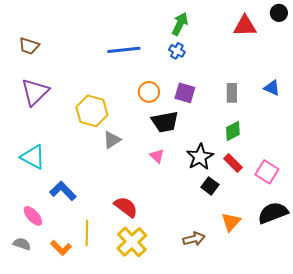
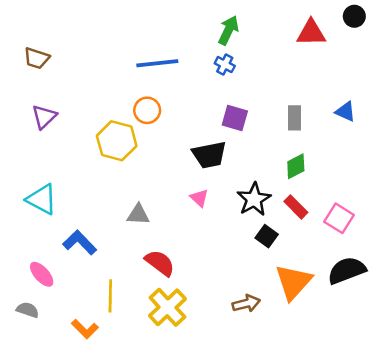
purple triangle: (35, 92) -> (44, 117), size x0.7
orange circle: (149, 92) -> (147, 110), moved
gray triangle: (112, 140) -> (138, 215), moved, turned 36
orange triangle: (231, 222) -> (293, 282), size x1.5
orange L-shape: (61, 248) -> (85, 329), moved

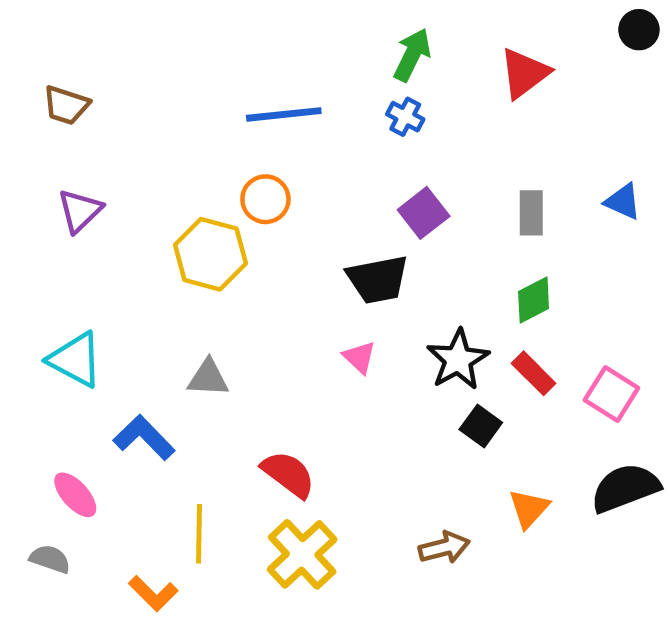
red triangle: (311, 33) -> (524, 73), moved, turned -36
purple square: (235, 118) -> (424, 213), turned 36
gray triangle: (138, 215) -> (208, 378), moved
orange triangle: (293, 282) -> (529, 509), size x0.6

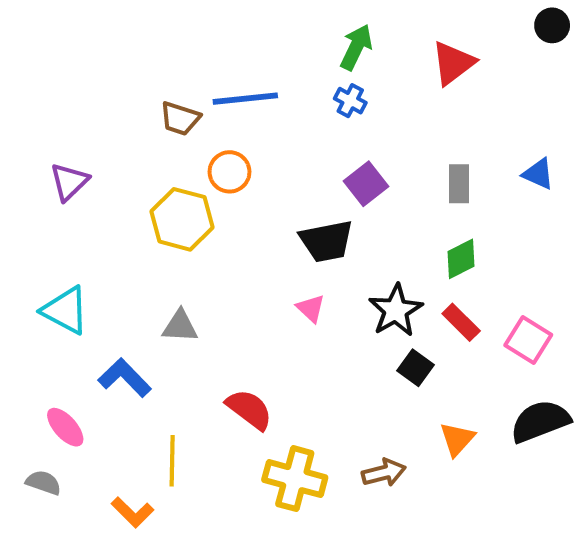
brown trapezoid: (66, 105) -> (180, 118), moved
yellow cross: (302, 554) -> (295, 479), moved, turned -32

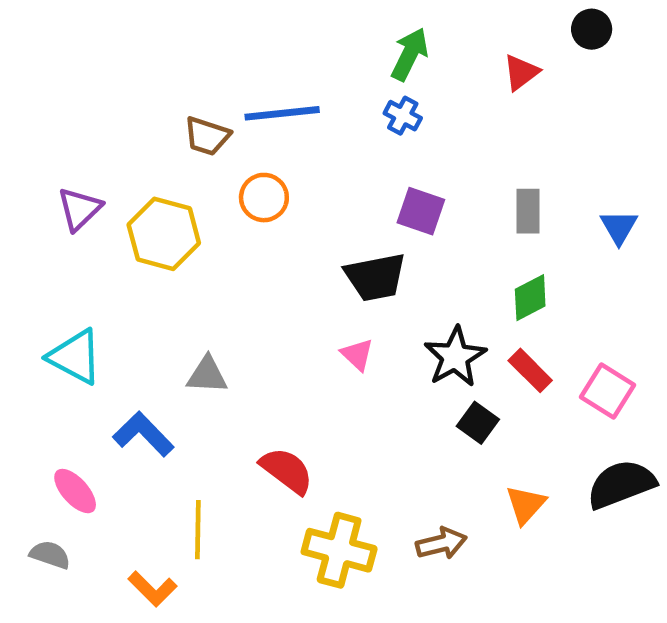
black circle: (552, 25) -> (592, 29), moved
red triangle: (453, 63) -> (521, 72), size x0.7
blue triangle: (538, 174) -> (619, 227), moved, turned 36
purple square: (366, 184) -> (421, 211), turned -33
yellow hexagon: (182, 219) -> (164, 234), moved

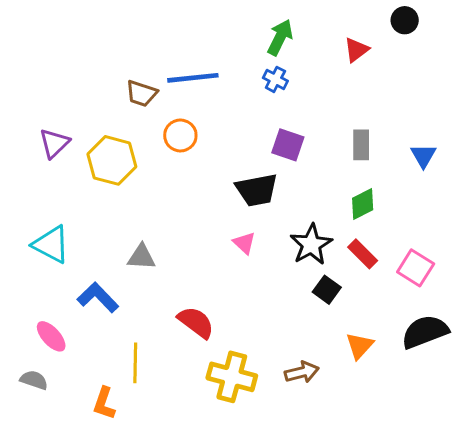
orange L-shape: (152, 589) -> (104, 403), turned 64

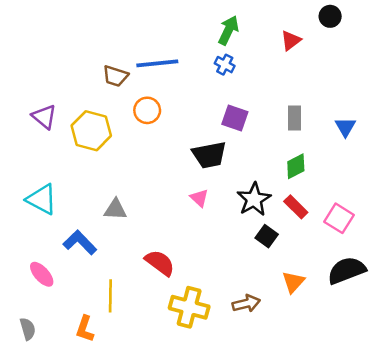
purple triangle: (54, 143) -> (44, 117), turned -36
gray semicircle: (34, 380) -> (28, 329), moved, turned 55

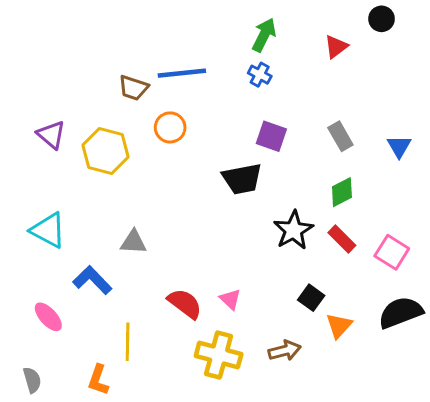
gray rectangle: (295, 118) -> (340, 136), turned -30
pink triangle: (199, 198) -> (230, 299), moved
black square: (267, 236) -> (311, 298), moved

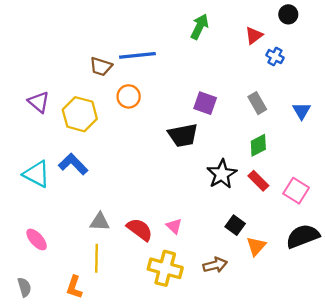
blue cross: (260, 75) -> (275, 57), moved
gray triangle: (133, 242) -> (100, 222), moved
blue L-shape: (92, 280) -> (73, 164), moved

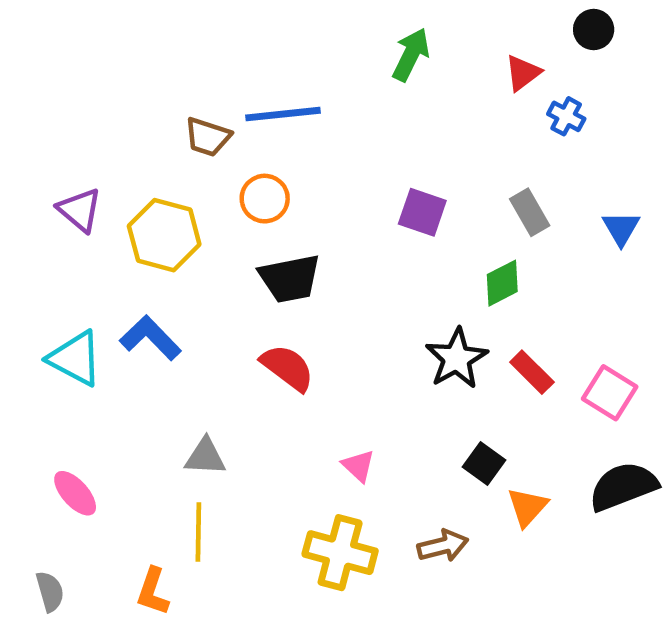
black trapezoid: (183, 135) -> (290, 279), moved
green diamond: (258, 145) -> (502, 283), moved
red semicircle: (140, 230) -> (288, 368), moved

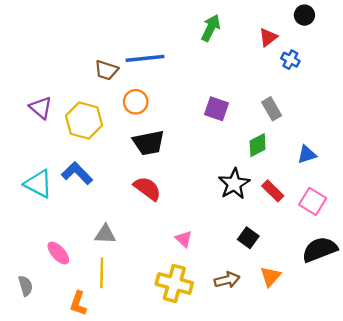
blue triangle: (621, 228) -> (307, 155), moved, turned 42
pink ellipse: (75, 493) -> (58, 253), moved
orange triangle: (527, 507) -> (270, 276), moved
gray semicircle: (50, 591) -> (25, 286), moved

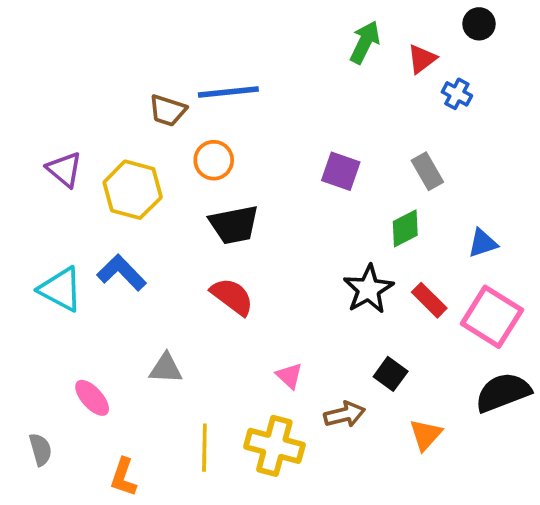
green arrow: (211, 28) -> (365, 42), moved
pink square: (313, 201) -> (492, 317), size x1.4
yellow line: (102, 273) -> (204, 448), moved
brown arrow: (227, 280) -> (344, 414), moved

